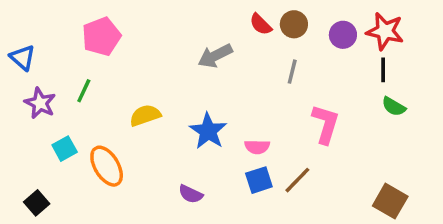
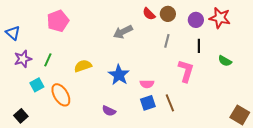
black line: (383, 70) -> (199, 46), moved
green line: (84, 91) -> (48, 60), moved
purple star: (40, 103) -> (23, 59), turned 30
brown line: (297, 180) -> (170, 103), turned -66
brown square: (390, 201) -> (240, 115), moved

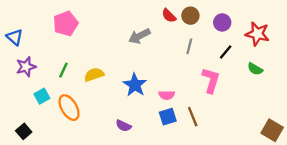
red star: (220, 18) -> (257, 34), moved
black line: (199, 46) -> (226, 52), turned 40
green line: (48, 60) -> (63, 70), moved

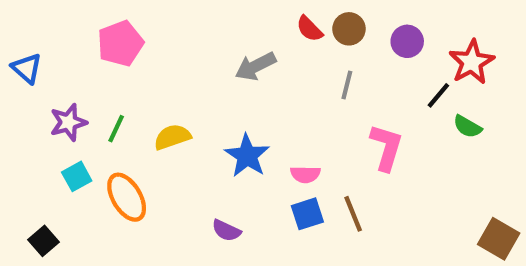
red star: (257, 34) -> (472, 62), turned 30
black line: (226, 52) -> (438, 95), moved
purple star: (26, 67) -> (68, 122), moved

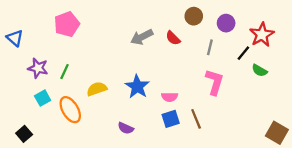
red semicircle: (309, 29) -> (173, 38), moved
gray line: (347, 85) -> (210, 47), moved
purple star: (68, 122) -> (38, 68), turned 30
yellow semicircle: (172, 137) -> (97, 89), moved

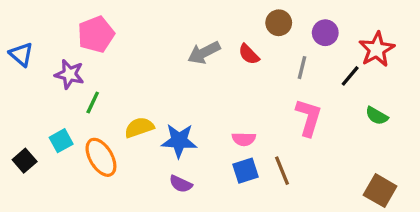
purple star: (38, 68) -> (69, 74), moved
green semicircle: (260, 70) -> (377, 116), moved
blue star: (137, 87) -> (179, 141), moved, turned -30
brown square: (277, 133) -> (380, 191), moved
black square: (24, 134) -> (25, 161), moved

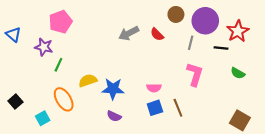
purple circle: (325, 33) -> (205, 21), size x1.6
black line: (350, 76) -> (221, 48), turned 56
cyan square: (61, 141) -> (43, 118), moved

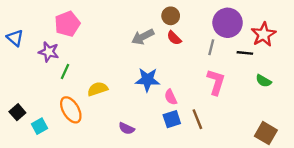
brown circle: (176, 14) -> (171, 16), moved
pink semicircle: (154, 88) -> (171, 97), turned 64
blue star: (113, 89) -> (147, 80), moved
cyan square: (43, 118) -> (39, 126), moved

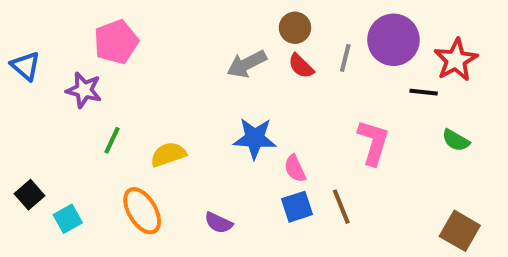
gray line: (211, 47) -> (345, 58), moved
green line: (65, 72) -> (112, 140), moved
orange ellipse: (71, 110) -> (142, 211), moved

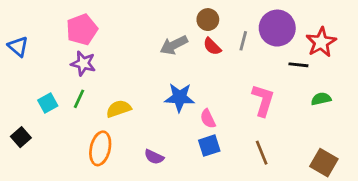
purple star: (84, 90) -> (83, 63), moved
green semicircle: (456, 140) -> (321, 99), turned 138
brown line: (341, 207) -> (262, 153), moved
orange ellipse: (142, 211) -> (100, 148), turned 44
cyan square: (68, 219) -> (48, 103), moved

